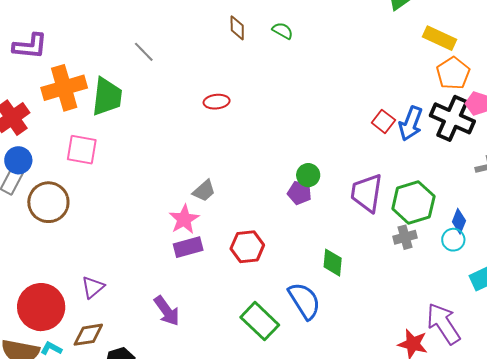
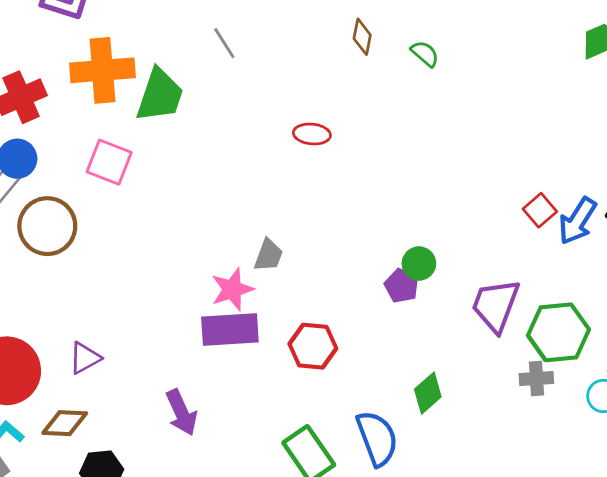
gray trapezoid: (204, 191) -> (269, 255), turned -40
purple rectangle: (188, 247) -> (230, 329), size x1.4
green diamond: (333, 263) -> (428, 393), turned 32

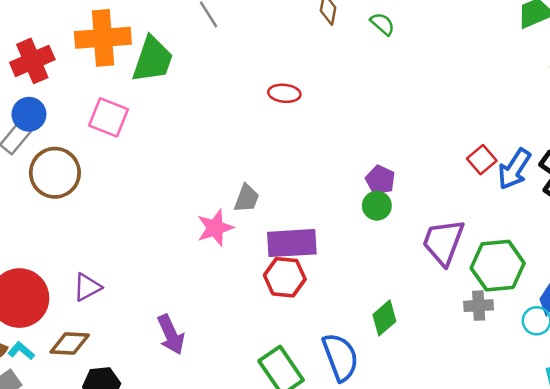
purple pentagon: (402, 286) -> (380, 180), moved
purple rectangle: (230, 329) -> (292, 243), moved

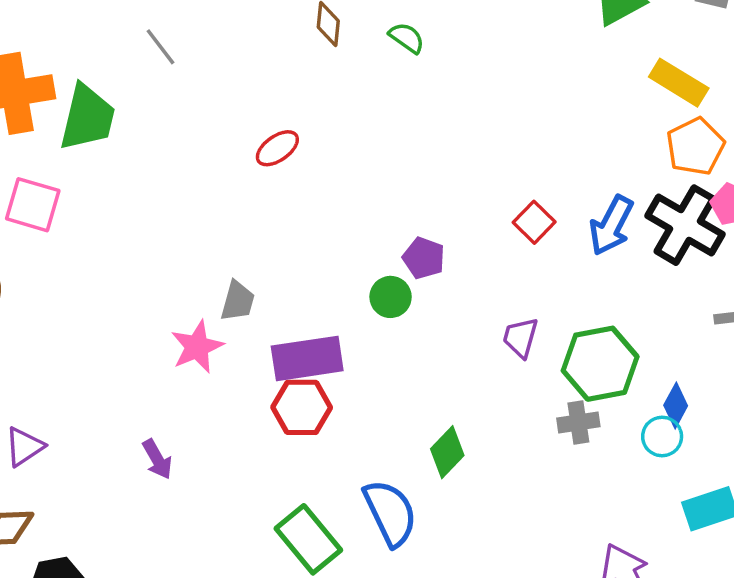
red ellipse: (284, 93) -> (277, 148), turned -36
red square: (482, 160) -> (534, 222), moved
green circle: (377, 206) -> (391, 297), moved
purple trapezoid: (443, 242) -> (520, 338), size x0.6
purple arrow: (171, 335) -> (157, 459), moved, size x0.7

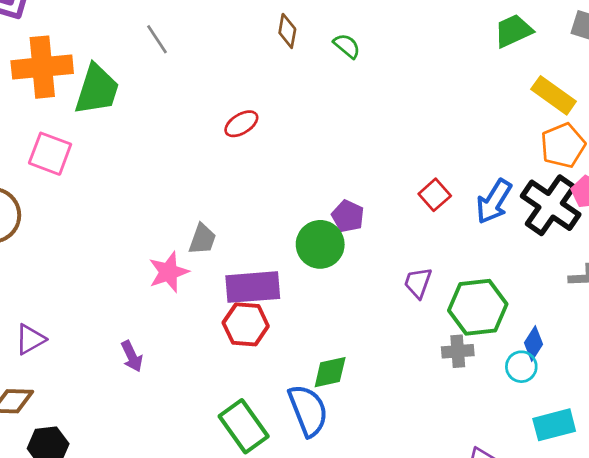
green circle: (391, 297) -> (320, 244), size x1.5
green diamond: (447, 452) -> (330, 372), moved, turned 30

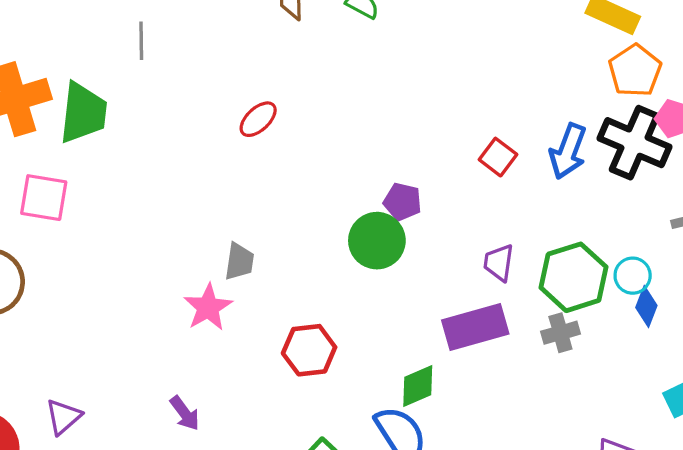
gray line: (157, 39) -> (141, 41), turned 44
purple rectangle: (253, 287) -> (475, 327), moved
cyan circle: (521, 367) -> (633, 276), moved

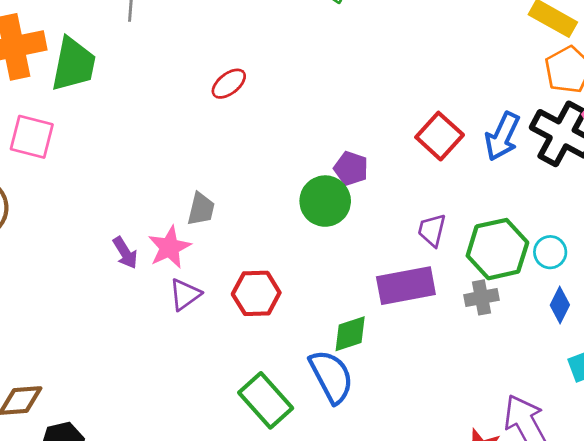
red square: (498, 157) -> (440, 136), size x1.4
blue diamond: (646, 306) -> (560, 305), moved
purple arrow: (185, 413) -> (125, 253), moved
purple triangle: (63, 417) -> (185, 294), moved

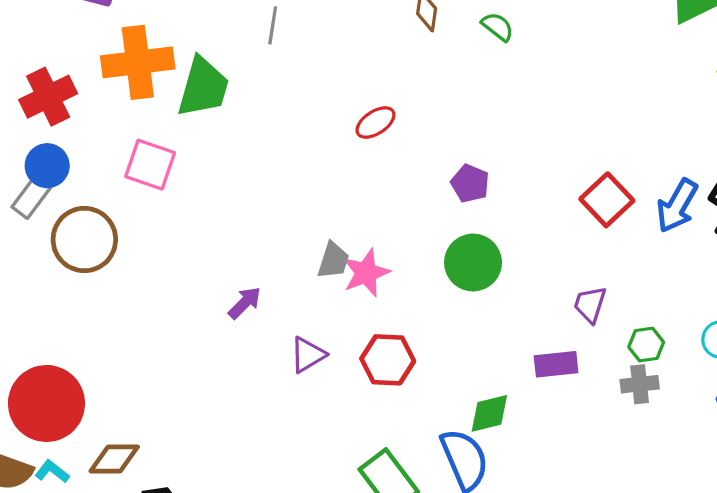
purple pentagon: (351, 168) -> (470, 183), moved
pink star: (169, 247) -> (366, 273), moved
green hexagon: (497, 249) -> (646, 345), moved, size x0.5
purple arrow: (125, 253) -> (245, 303), turned -108
purple rectangle: (406, 286) -> (556, 364), size x0.7

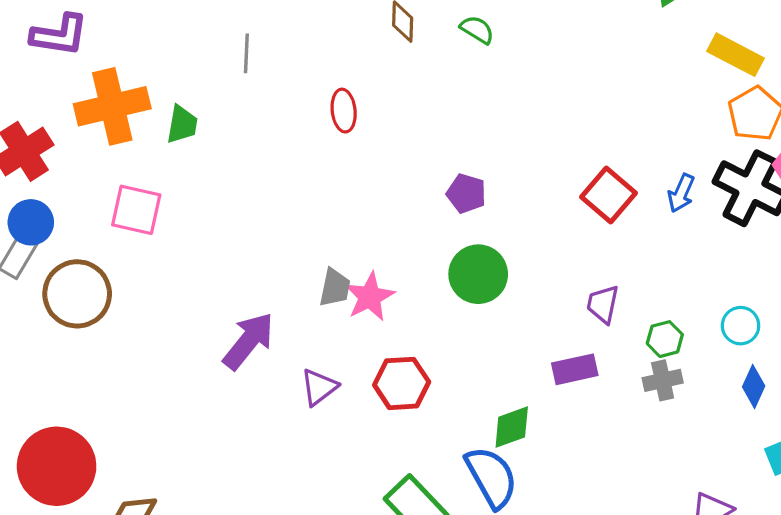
green trapezoid: (203, 87) -> (182, 124), size x0.6
red ellipse: (375, 123) -> (344, 111), moved, turned -57
blue arrow: (677, 206) -> (681, 193), size x0.7
purple arrow: (245, 303) -> (248, 341), size x1.6

